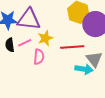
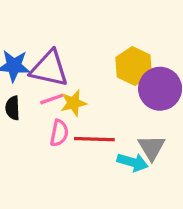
pink line: (25, 43) -> (52, 99), moved
red line: (72, 47) -> (94, 139), moved

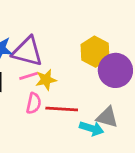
gray triangle: (152, 148) -> (107, 117), turned -45

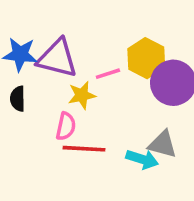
pink line: (29, 76) -> (108, 74), moved
red line: (62, 109) -> (84, 149), moved

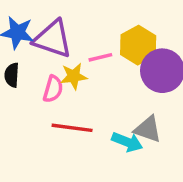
pink semicircle: (66, 126) -> (53, 89), moved

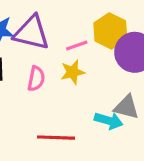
yellow star: (74, 76) -> (73, 72), moved
red line: (72, 128) -> (56, 138), moved

